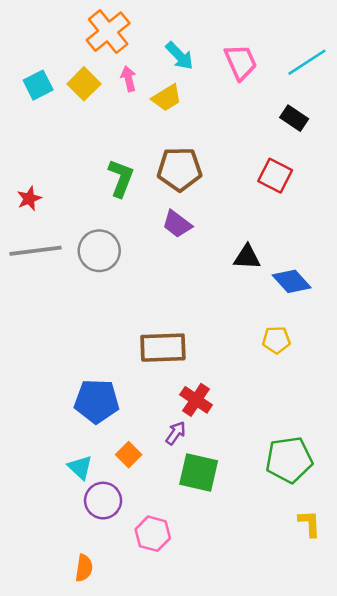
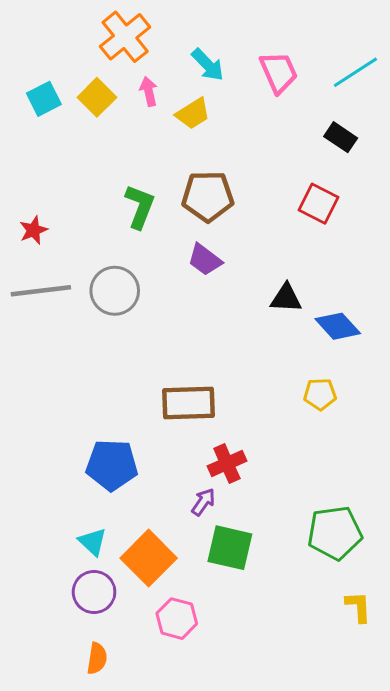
red cross: (196, 400) -> (227, 464), turned 32
orange square: (129, 455) -> (149, 558), moved, size x1.8
purple circle: (103, 501) -> (94, 592), moved

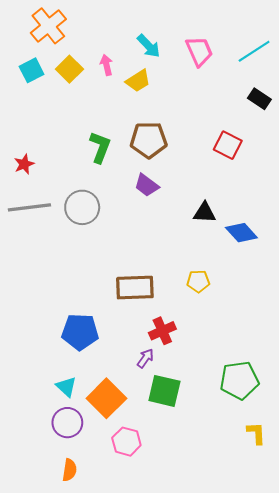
orange cross: (125, 37) -> (48, 26), moved
black rectangle: (341, 137) -> (259, 99), moved
yellow pentagon: (320, 394) -> (198, 281), moved

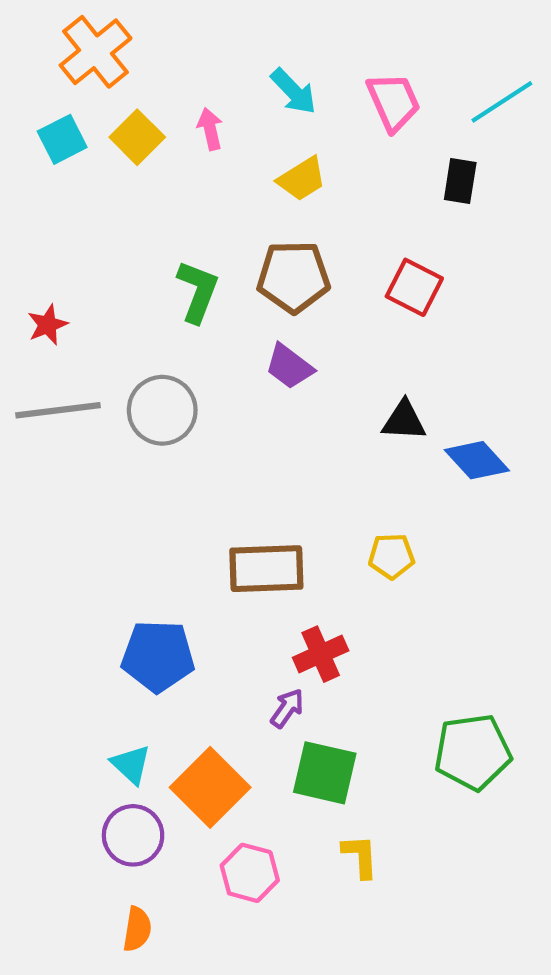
yellow trapezoid: (138, 81) -> (302, 179), moved
black rectangle: (259, 99) -> (460, 181), moved, turned 65
red square: (228, 145) -> (414, 287), moved
yellow L-shape: (256, 433) -> (360, 856), moved

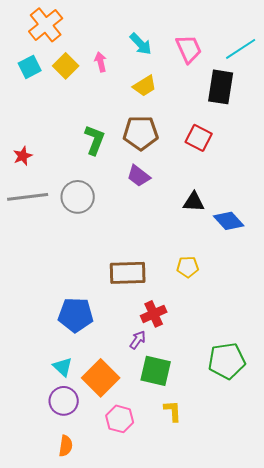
black rectangle: (460, 181) -> (221, 87), size x1.6

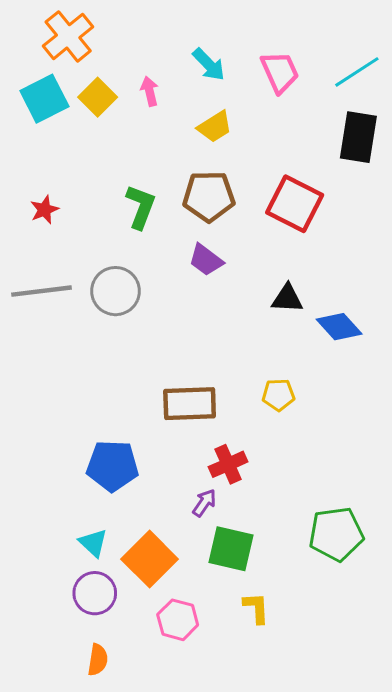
cyan square: (30, 67) -> (44, 99), size x1.4
black rectangle: (221, 87) -> (358, 137), moved
red square: (199, 138) -> (295, 204), size x1.4
red star: (23, 156) -> (44, 210), moved

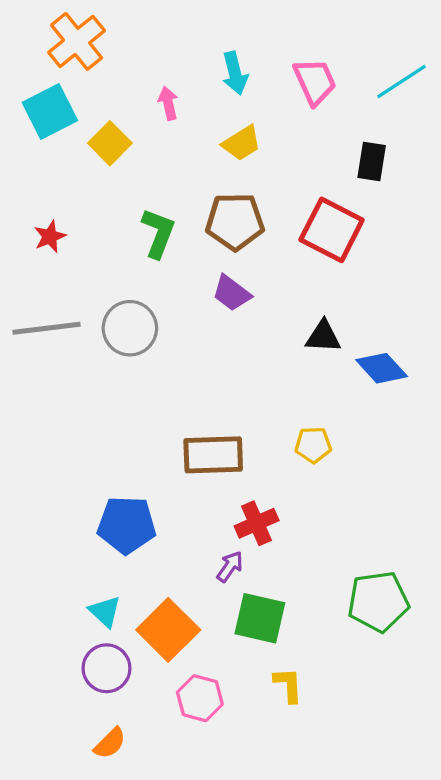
cyan arrow: (209, 65) -> (235, 73), turned 30
yellow square: (98, 97) -> (110, 143), moved
black rectangle: (358, 137) -> (372, 162), moved, size x0.7
orange semicircle: (98, 660) -> (110, 743), turned 36

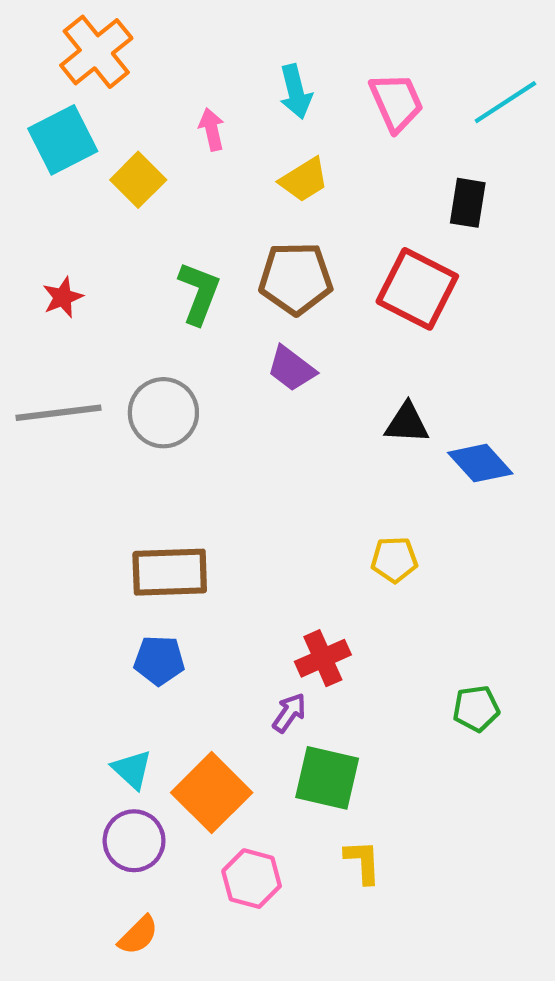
brown rectangle: (213, 455) -> (170, 572), moved
blue pentagon: (127, 525) -> (159, 660), size x0.7
green pentagon: (378, 602) -> (476, 709), moved, size x0.6

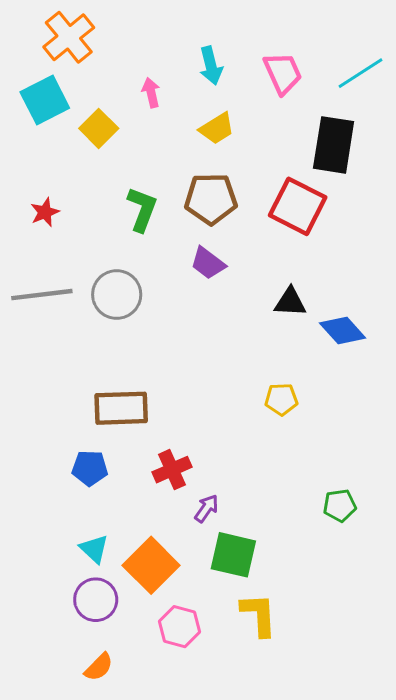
black rectangle: (468, 203) -> (334, 145), size x1.6
red cross: (323, 658) -> (172, 470), moved
blue pentagon: (159, 660) -> (90, 468), moved
yellow L-shape: (363, 862) -> (259, 615), size x1.4

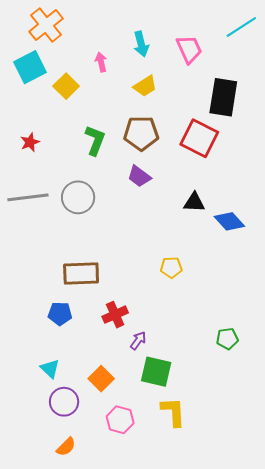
cyan line: (361, 73) -> (241, 27), moved
yellow pentagon: (281, 399) -> (171, 267), moved
cyan triangle: (94, 549) -> (50, 369), moved
orange square: (151, 565) -> (101, 379), size x0.7

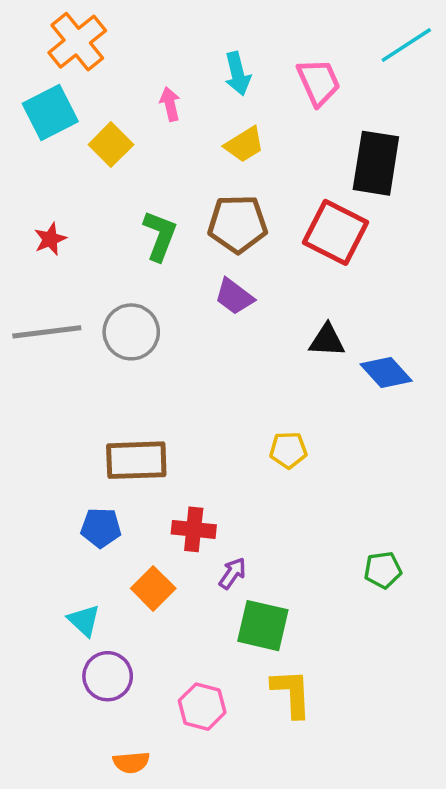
red cross: (115, 315) -> (194, 529), turned 30
orange square: (101, 379) -> (153, 588), moved
orange semicircle: (66, 447) -> (131, 762), moved, turned 40

